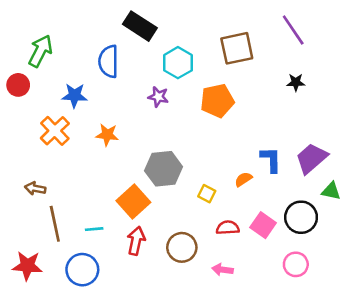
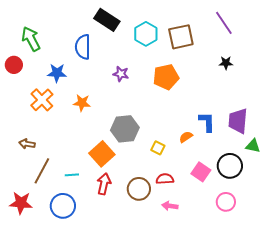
green arrow: (40, 51) -> (31, 39), turned -55
cyan hexagon: (178, 63) -> (146, 34), moved
purple trapezoid: (312, 158) -> (238, 121), turned -44
brown line: (55, 224) -> (42, 171), turned 40
red semicircle: (228, 228) -> (165, 179), moved

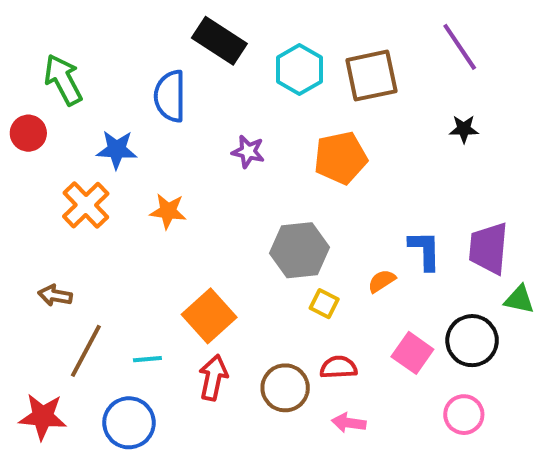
gray hexagon: (125, 129) -> (299, 250), moved

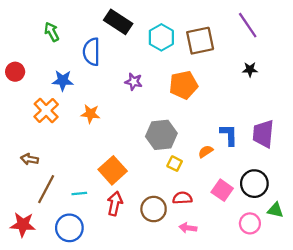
green arrow: (63, 80) -> (52, 32), moved, size x0.7
green triangle: (519, 300) -> (275, 210), moved

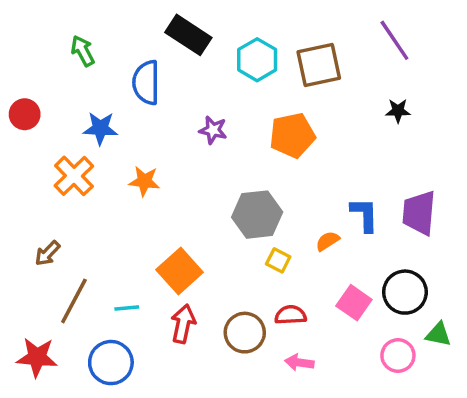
brown arrow: (30, 159) -> (48, 253), turned -56

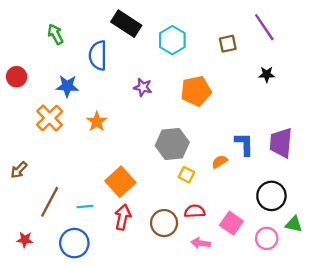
brown square: (319, 65) -> (228, 44), moved, size x0.6
orange star: (144, 181) -> (97, 122), turned 30
brown arrow: (48, 253) -> (19, 170), moved
pink square: (354, 303) -> (231, 223), moved
red star: (37, 357) -> (25, 240), size x0.6

